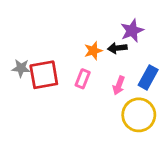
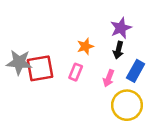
black arrow: (117, 48) -> (118, 50), moved, turned -70
gray star: (21, 68) -> (19, 62), size x1.5

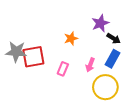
black arrow: (118, 50) -> (114, 38), moved, turned -72
pink rectangle: (76, 72) -> (63, 69), moved

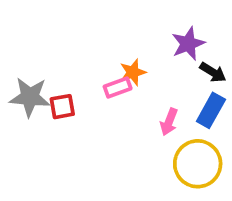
red square: (33, 57) -> (62, 107), size x0.6
pink rectangle: (63, 69) -> (118, 88), moved, turned 48

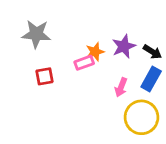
purple star: (188, 44) -> (124, 46), moved
gray star: (30, 97) -> (36, 34), moved

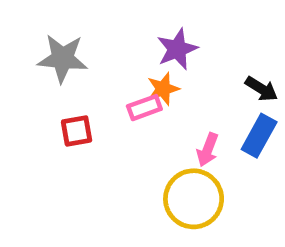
purple star: (124, 46) -> (177, 49), moved
yellow circle: (141, 117) -> (194, 199), moved

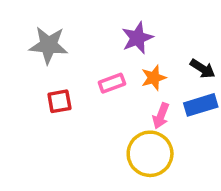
orange star: (163, 89) -> (154, 78), moved
blue rectangle: (259, 136) -> (201, 105), turned 44

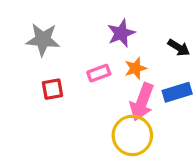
black arrow: (203, 69) -> (179, 48), moved
pink arrow: (161, 116) -> (142, 102), size x1.6

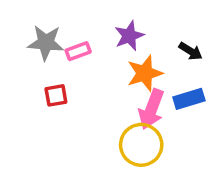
orange star: (136, 68) -> (145, 73), size x1.5
pink rectangle: (99, 73) -> (78, 51), moved

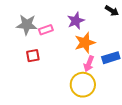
black arrow: (191, 51) -> (112, 11), moved
pink arrow: (151, 109) -> (89, 64), size x0.7

